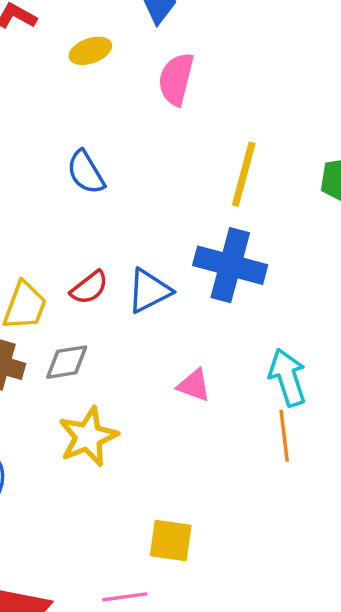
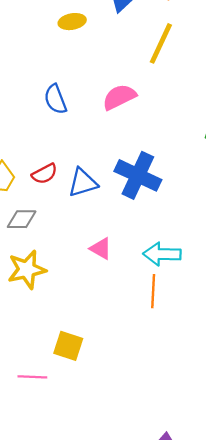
pink semicircle: (176, 79) -> (119, 97), moved, turned 40
yellow line: (244, 174) -> (161, 43), moved
cyan arrow: (288, 377) -> (162, 254), turned -81

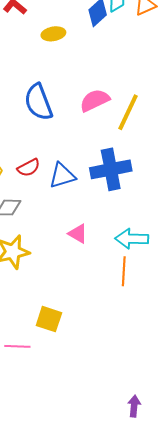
yellow line: (161, 43) -> (128, 112), moved
blue semicircle: (55, 99) -> (38, 102), size x1.4
blue cross: (138, 175) -> (111, 169), turned -36

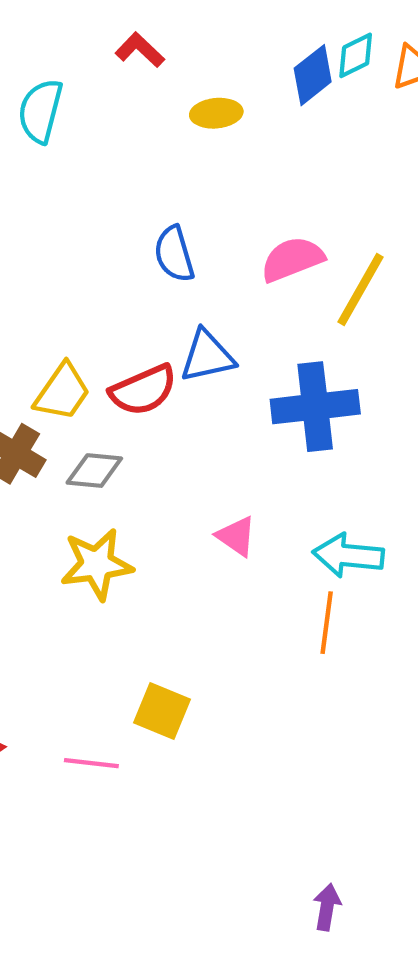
blue semicircle: (38, 102) -> (174, 254), size x0.7
red semicircle: (29, 168) -> (143, 390), size x1.4
blue triangle: (62, 176) -> (207, 356), moved

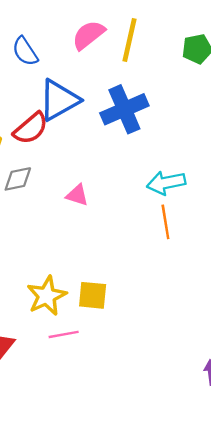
blue triangle: (207, 356) -> (59, 100), size x1.4
pink triangle: (236, 536) -> (77, 195), moved
yellow star: (97, 564) -> (47, 296), moved

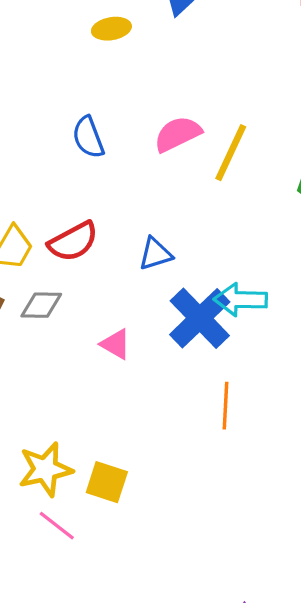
blue triangle: (59, 100) -> (155, 254), moved, size x0.6
blue cross: (124, 109) -> (200, 318), moved, turned -33
cyan arrow: (166, 183) -> (241, 300), moved
pink line: (64, 334) -> (57, 526), turned 36

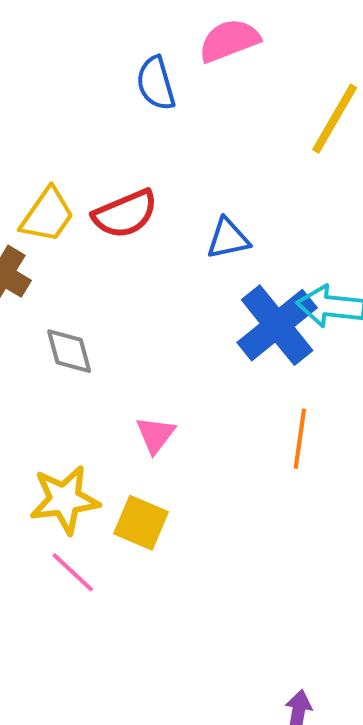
pink semicircle: (178, 134) -> (229, 40), moved
gray diamond: (41, 305) -> (69, 351), moved, turned 69
pink triangle: (116, 344) -> (155, 435), moved, turned 32

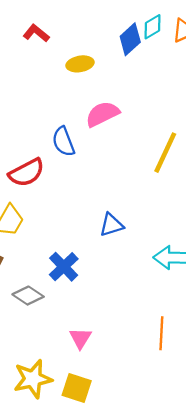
red semicircle: (125, 214) -> (27, 173), moved
blue cross: (277, 325) -> (64, 267), moved, size x0.7
gray diamond: (69, 351) -> (28, 296), turned -36

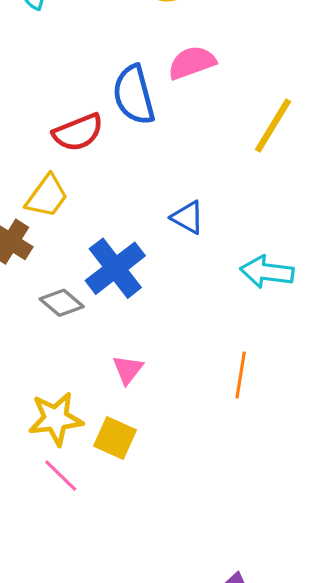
blue semicircle: (63, 142) -> (134, 95), size x1.4
blue triangle: (111, 225) -> (188, 217), turned 40
blue cross: (64, 267) -> (115, 268), size x1.4

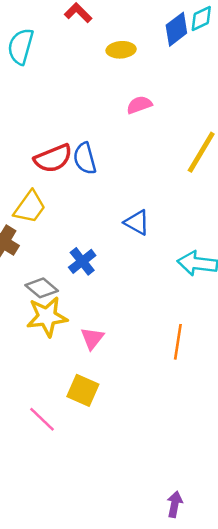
pink semicircle: (192, 63) -> (139, 105), size x0.7
blue semicircle: (134, 95) -> (85, 158), moved, size x0.7
blue cross: (115, 268) -> (82, 261), size x0.6
yellow star: (56, 419) -> (47, 317), moved

